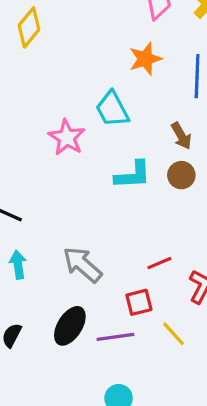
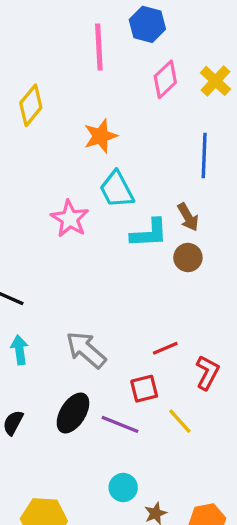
orange star: (145, 59) -> (100, 136), moved
cyan L-shape: (133, 175) -> (149, 233), moved
purple line: (115, 337) -> (120, 424), turned 30

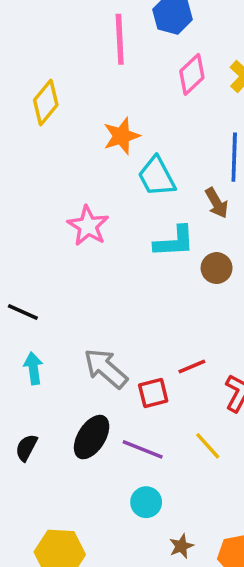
cyan trapezoid: (117, 189) -> (157, 176), moved
brown arrow: (188, 217) -> (217, 203), moved
red square: (144, 389) -> (153, 393), moved
cyan circle: (123, 487) -> (146, 502), moved

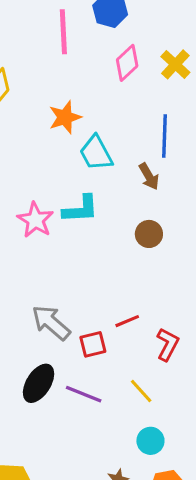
pink star: (88, 226) -> (35, 220), moved
cyan L-shape: (174, 242) -> (81, 209), moved
cyan circle: (146, 502) -> (150, 441), moved

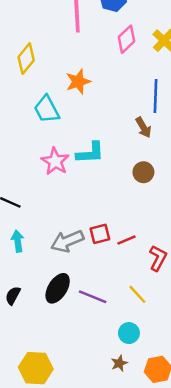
cyan trapezoid: (96, 153) -> (47, 109), moved
gray arrow: (51, 323) -> (67, 241), turned -64
red square: (93, 344) -> (100, 234), moved
cyan circle: (150, 441) -> (129, 333), moved

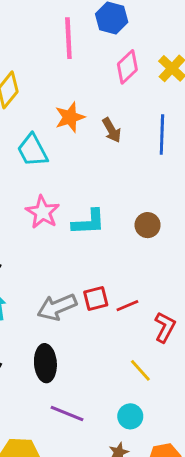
brown arrow: (143, 127) -> (112, 130), moved
cyan L-shape: (90, 153) -> (89, 222), moved
black ellipse: (58, 288) -> (45, 363), turned -36
purple line: (93, 297) -> (67, 413), moved

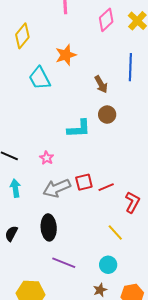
brown arrow: (112, 130) -> (101, 84), moved
pink star: (43, 212) -> (47, 158), moved, size x0.6
brown circle: (148, 225) -> (107, 115), moved

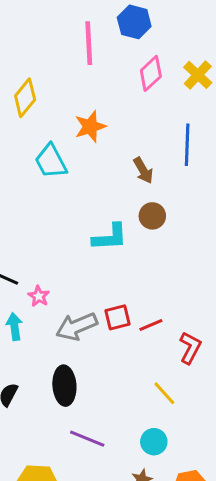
pink star: (47, 158) -> (39, 296), moved

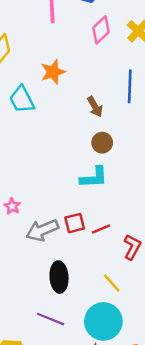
cyan L-shape: (110, 237) -> (94, 177), moved
black ellipse: (64, 386) -> (59, 277), moved
cyan circle: (154, 442) -> (103, 321), size x1.8

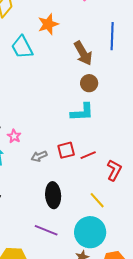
brown arrow: (95, 107) -> (83, 53), size x1.4
gray arrow: (42, 230) -> (39, 156), size x0.6

